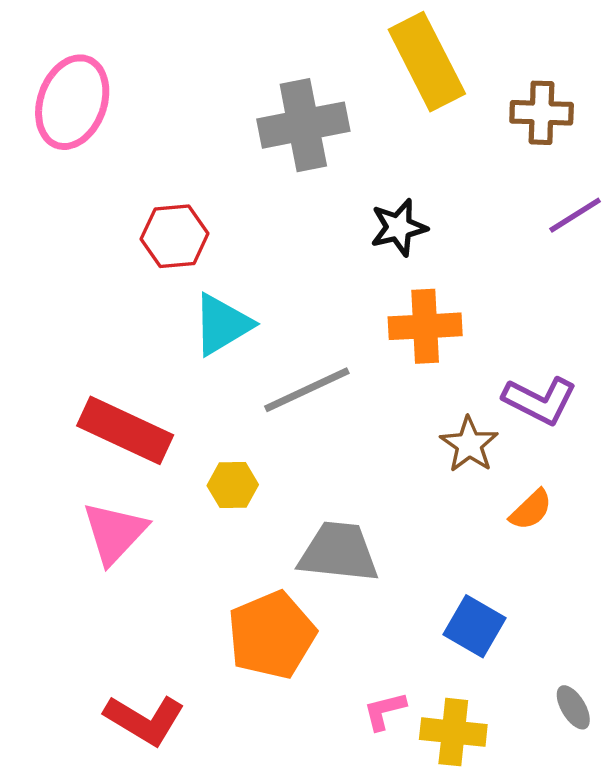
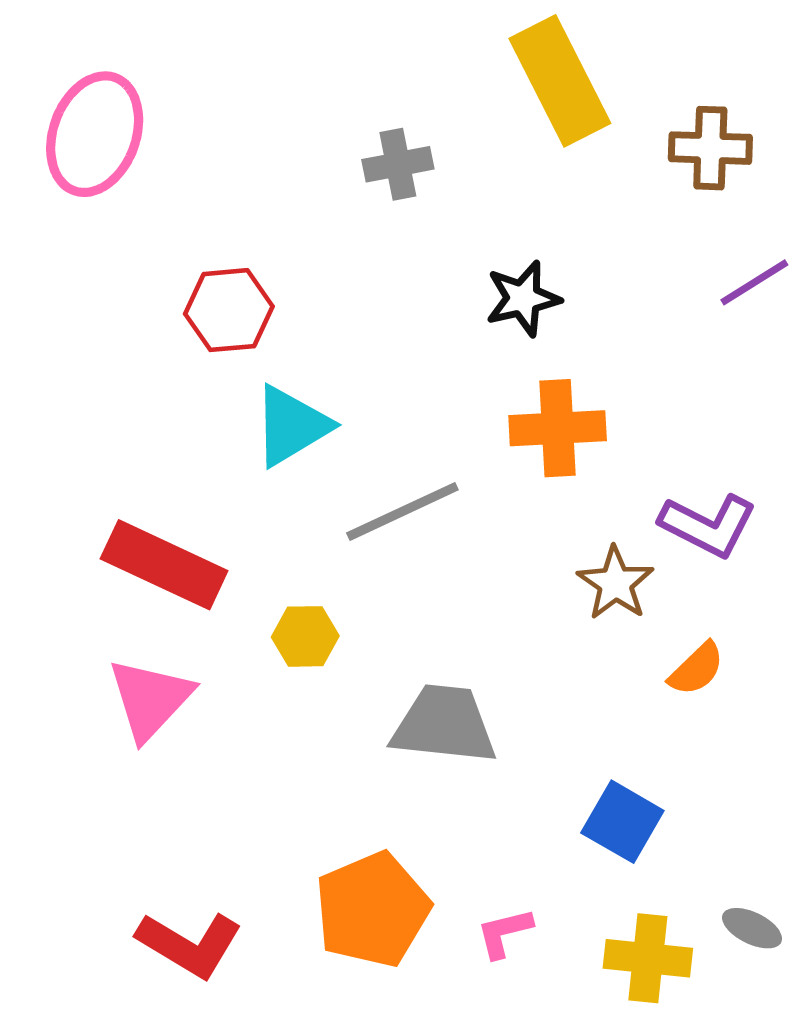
gray cross: (303, 125) -> (398, 164), size x0.6
orange pentagon: (272, 635) -> (372, 910), moved
gray ellipse: (573, 707) -> (752, 928), turned -33
yellow cross: (453, 732) -> (648, 958), moved

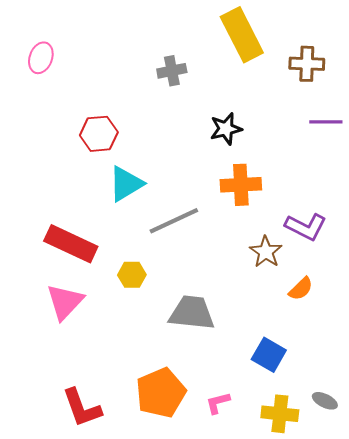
pink ellipse: (95, 134) -> (41, 58), size x0.6
purple line: (754, 282) -> (326, 122), turned 32
red L-shape: (190, 944) -> (82, 408), turned 39

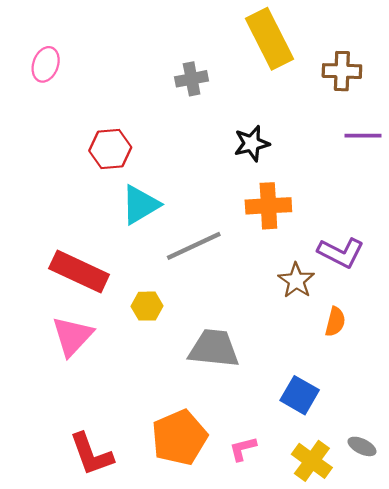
orange semicircle: (301, 289) -> (335, 322), turned -32
yellow cross: (280, 414) -> (312, 461), turned 30

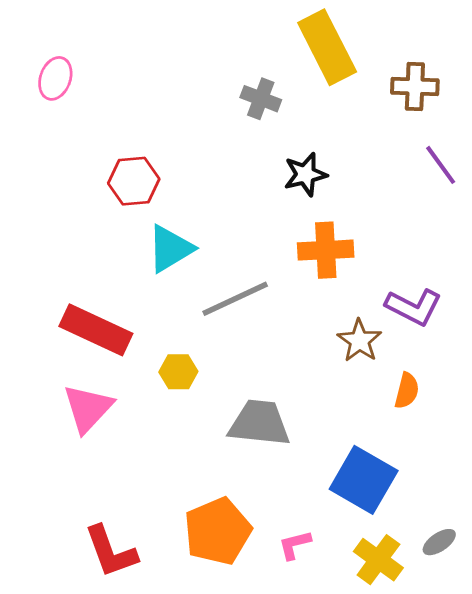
gray cross: (192, 79) -> (261, 99), moved, turned 32
purple line: (363, 136) -> (441, 165), turned 54
blue square: (300, 395) -> (364, 480), size x1.4
gray ellipse: (362, 446) -> (439, 542), turned -60

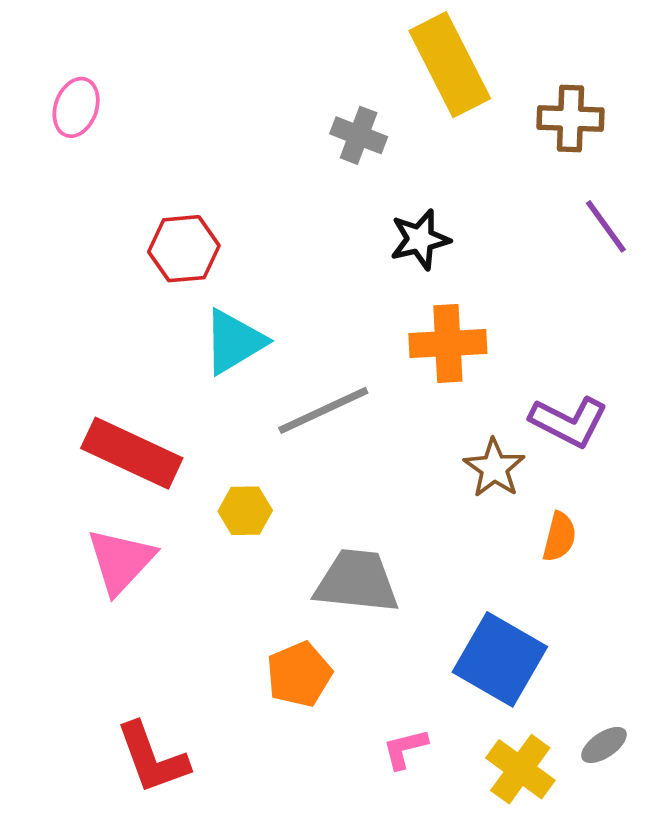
orange pentagon: (218, 531) -> (299, 674), moved, size x0.7

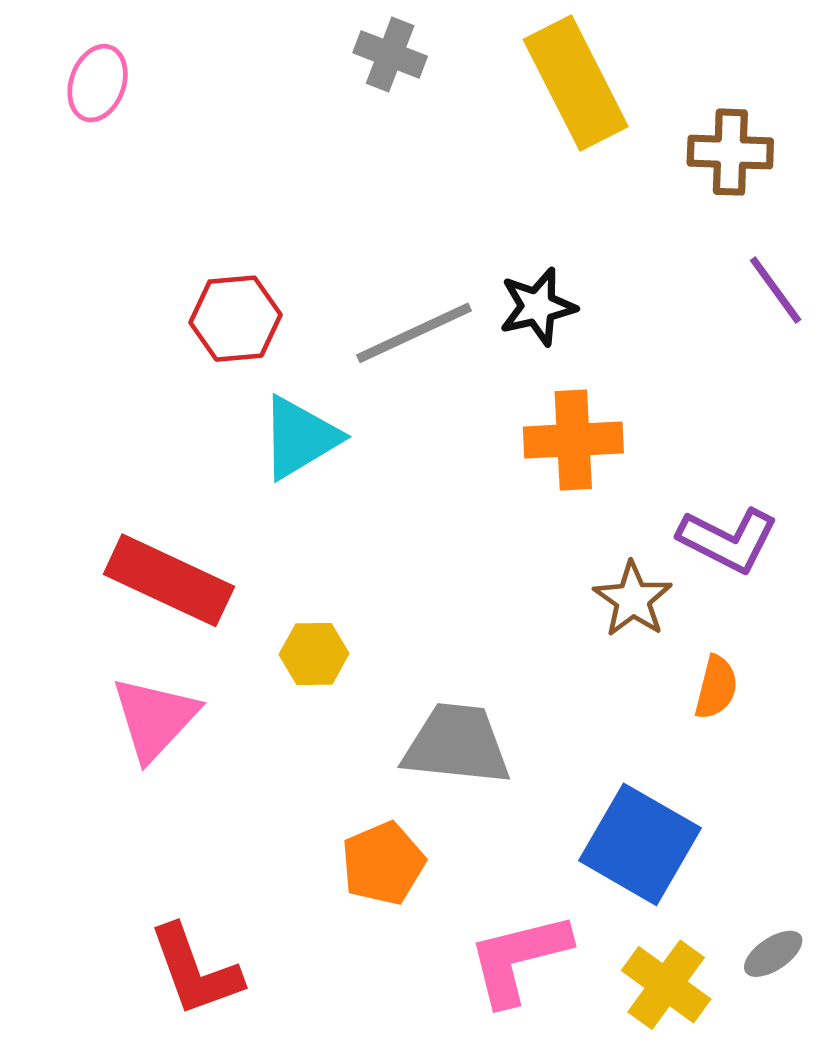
pink ellipse: (76, 107) -> (98, 83), moved
gray cross: (359, 135) -> (390, 55), moved
gray line: (323, 410) -> (414, 333), moved
pink L-shape: (405, 749) -> (519, 959), size x1.8

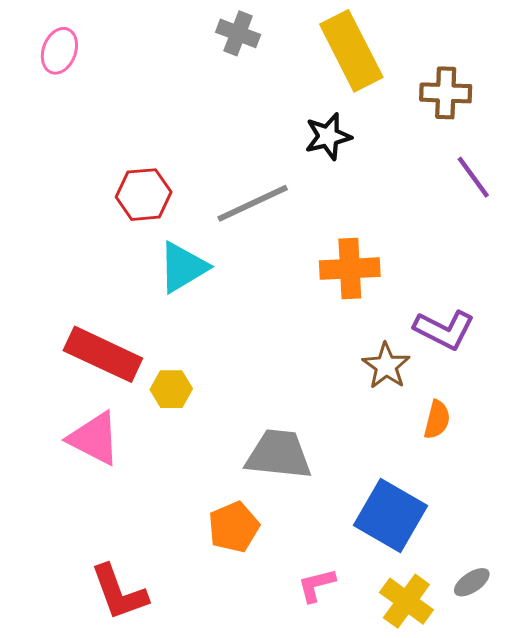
black star: (538, 307) -> (328, 136), moved
yellow hexagon: (314, 654) -> (171, 389), moved
pink triangle: (155, 718) -> (94, 438), turned -46
pink L-shape: (519, 959) -> (316, 585), size x0.6

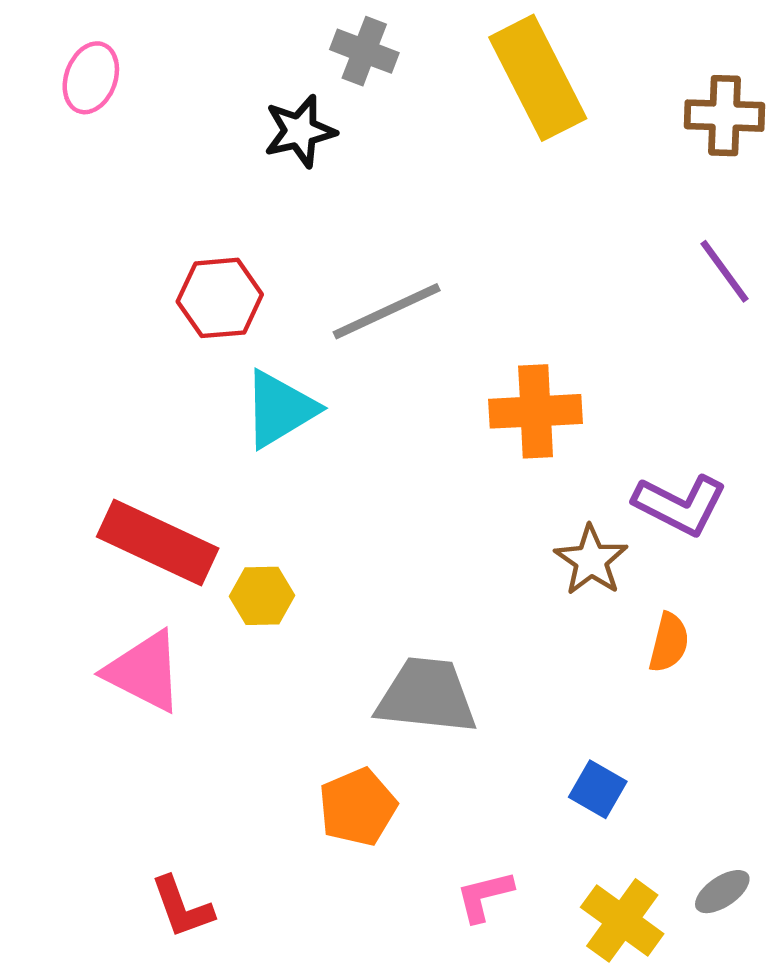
brown cross: (446, 93) -> (725, 116), moved
black star: (328, 136) -> (300, 131), moved
blue square: (391, 515) -> (598, 789), size x0.5
red L-shape: (119, 592) -> (182, 907), size x0.7

